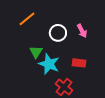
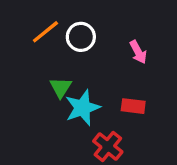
white circle: (58, 33) -> (81, 37), moved
cyan star: (49, 64) -> (83, 108), turned 30

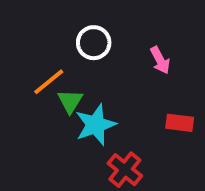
orange line: (45, 32) -> (49, 82), moved
red rectangle: (133, 106) -> (180, 123), moved

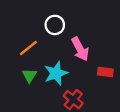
pink arrow: (160, 60) -> (80, 49), moved, size x1.5
green triangle: (70, 101) -> (30, 75), moved

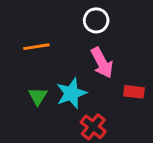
white circle: (55, 25) -> (96, 20), moved
orange line: (28, 48) -> (36, 47), moved, turned 30

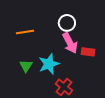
white circle: (96, 20) -> (67, 23), moved
red rectangle: (134, 92) -> (88, 52), moved

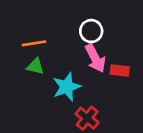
green triangle: (26, 66) -> (35, 66), moved, turned -48

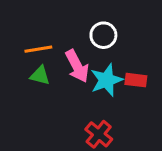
pink arrow: (95, 58) -> (77, 66), moved
cyan star: (67, 87) -> (106, 80), moved

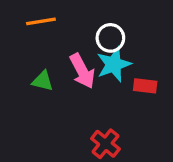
orange line: (38, 49) -> (41, 21), moved
cyan star: (106, 80) -> (114, 64), moved

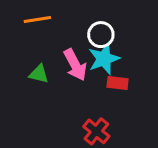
red rectangle: (145, 86) -> (118, 83), moved

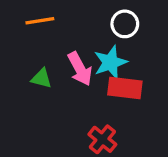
white circle: (101, 35) -> (125, 24), moved
red rectangle: (118, 83) -> (125, 88), size x1.5

